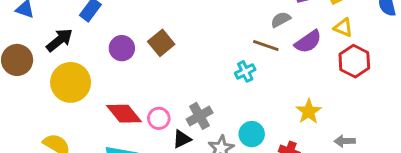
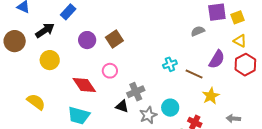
purple semicircle: (308, 42) -> (217, 59), moved, turned -30
brown line: (266, 46) -> (194, 74), moved
yellow circle: (71, 82) -> (50, 60), size x0.7
pink circle: (159, 118) -> (110, 71), moved
black triangle: (182, 139) -> (122, 106), turned 40

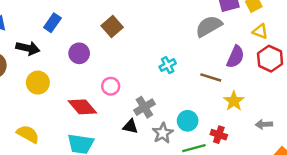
black arrow: (45, 30) -> (28, 48), turned 54
gray semicircle: (198, 31) -> (209, 26), size x1.6
brown square: (114, 39) -> (112, 27), moved
cyan cross: (170, 64) -> (168, 65), moved

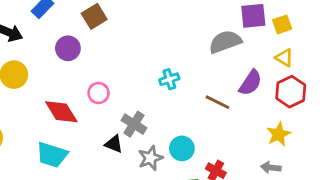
brown square: (112, 27) -> (94, 16), moved
yellow star: (234, 101) -> (279, 134), moved
gray cross: (144, 107) -> (134, 124), turned -36

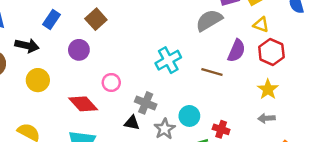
cyan cross: (169, 79) -> (168, 60), size x1.5

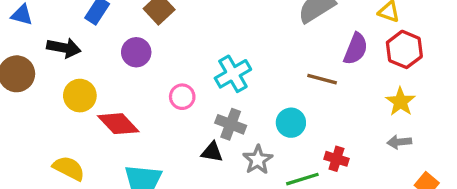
cyan cross: (168, 60) -> (233, 74), moved
red diamond: (83, 104) -> (118, 124), moved
cyan circle: (189, 116) -> (291, 123), moved

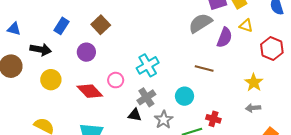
purple semicircle: (356, 49) -> (225, 38), moved
red hexagon: (404, 49) -> (272, 49), moved
red diamond: (118, 124) -> (90, 91), moved
gray cross: (231, 124) -> (146, 97), turned 36

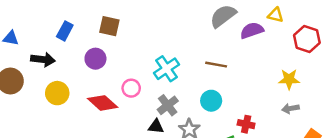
brown square: (101, 25) -> (109, 26), turned -30
purple semicircle: (225, 38) -> (252, 30), turned -126
brown line: (204, 68) -> (216, 65), moved
yellow star: (254, 82) -> (289, 79), turned -30

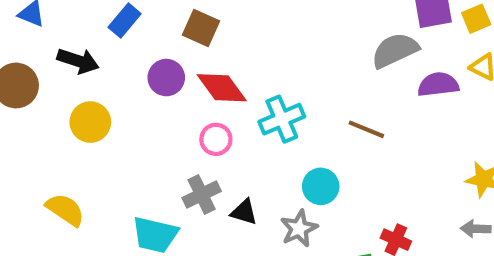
cyan circle: (211, 101) -> (321, 186), moved
red diamond: (103, 103) -> (222, 88), moved
gray cross: (168, 105) -> (202, 194), moved

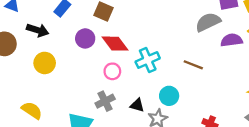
black triangle: (244, 212) -> (137, 105), moved

